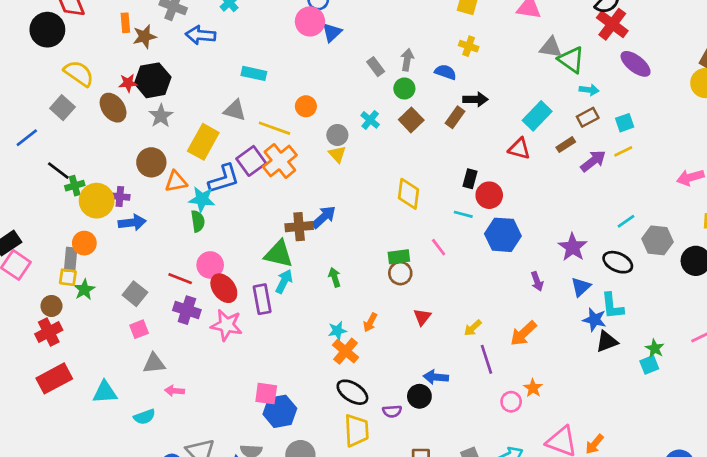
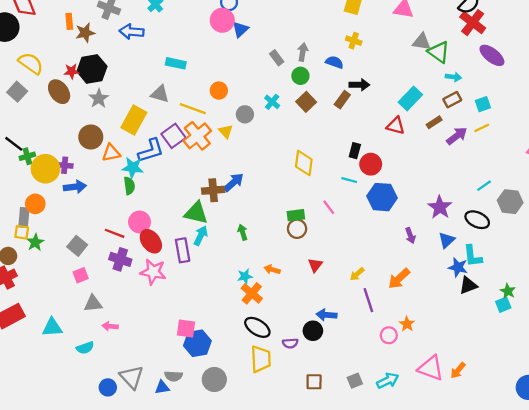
yellow triangle: (337, 154) -> (226, 131), moved
orange arrow: (370, 322) -> (272, 270), turned 77

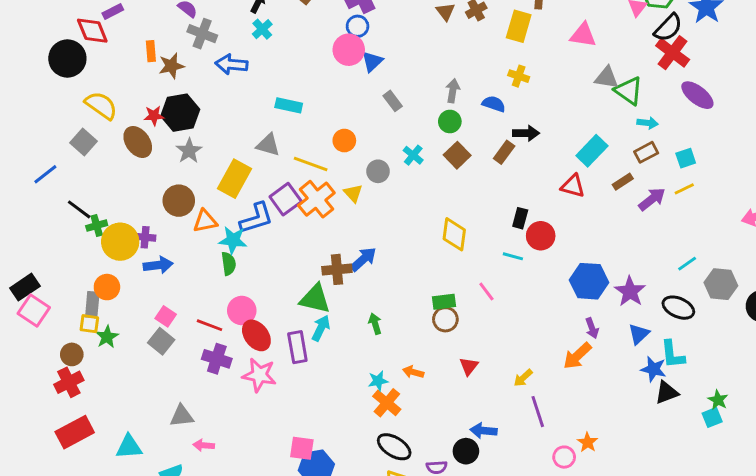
gray rectangle: (277, 58) -> (393, 101), moved
blue hexagon: (382, 197) -> (589, 281), moved
pink square: (81, 275) -> (166, 316), moved, turned -35
orange arrow: (399, 279) -> (577, 356), moved

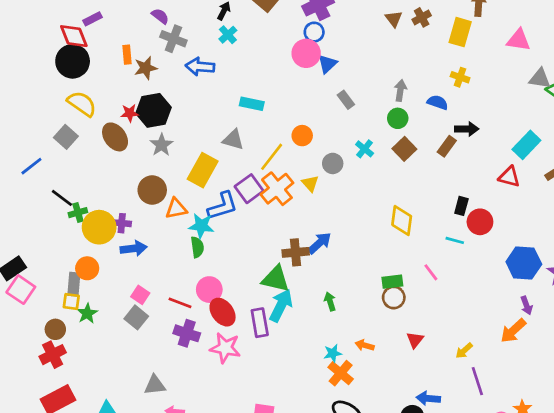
black circle: (67, 58) -> (73, 61), moved
yellow line: (311, 164) -> (272, 157), turned -72
cyan arrow: (321, 328) -> (281, 305), size x1.4

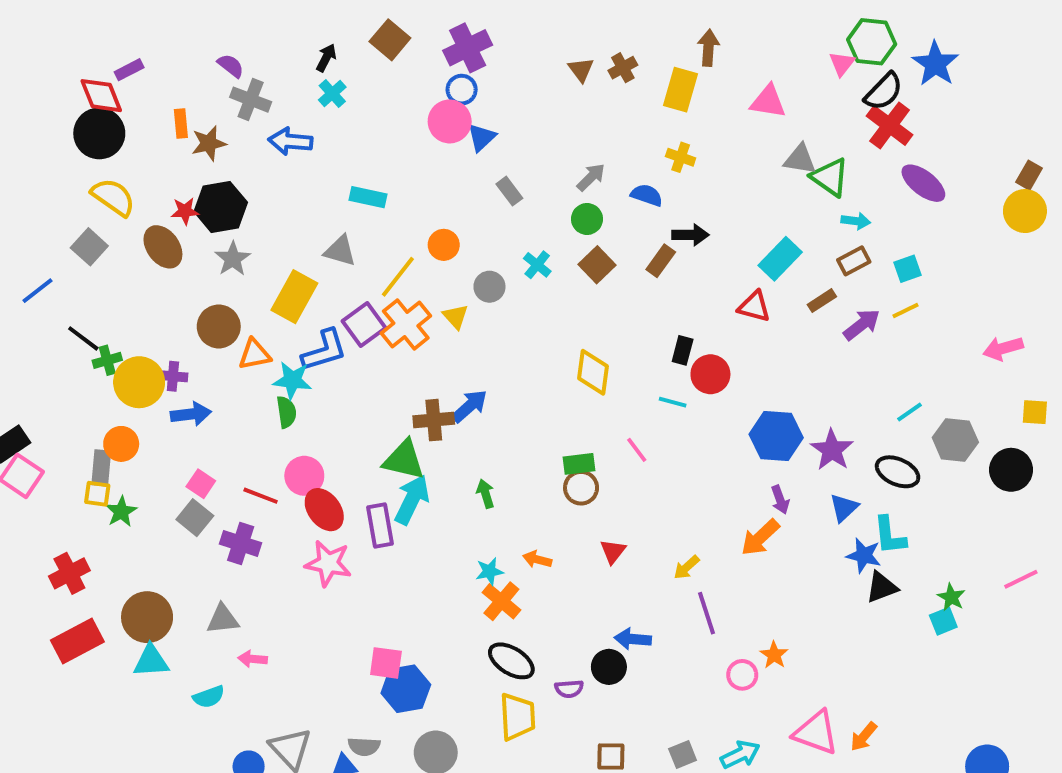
gray arrow: (400, 90) -> (591, 177), turned 36
brown circle: (55, 329) -> (147, 617), moved, size x1.6
purple cross: (187, 333) -> (241, 543), moved

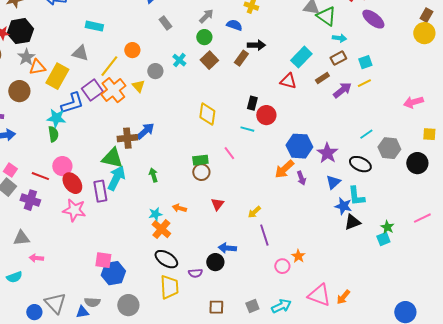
orange triangle: (255, 354) -> (37, 67), moved
orange arrow: (760, 537) -> (284, 169), moved

